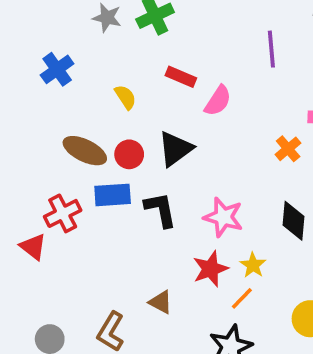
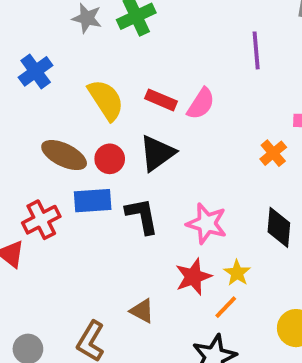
red rectangle: (181, 77) -> (161, 100), moved
yellow semicircle: (125, 97) -> (106, 100), size x1.6

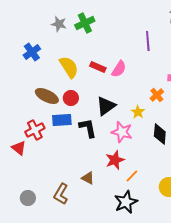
black triangle: (157, 153) -> (106, 106), moved
yellow star: (237, 273) -> (138, 112), moved

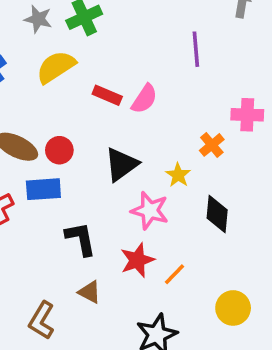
yellow semicircle: (69, 67) -> (56, 67), moved, turned -90
black L-shape: (88, 128) -> (81, 239), moved
orange line: (132, 176) -> (175, 274), moved

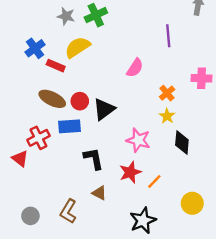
red rectangle: (107, 95) -> (56, 66), moved
orange cross: (212, 145) -> (167, 93), moved
black triangle: (121, 164) -> (104, 109), moved
yellow star: (178, 175) -> (167, 116), moved

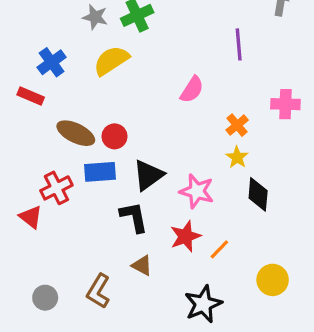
red rectangle: (56, 66) -> (31, 96), moved
black triangle: (104, 109) -> (148, 175), moved

